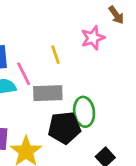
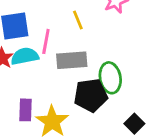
pink line: (24, 74) -> (46, 41), turned 40

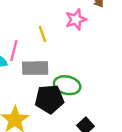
green ellipse: (110, 78) -> (67, 85), turned -70

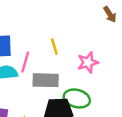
pink star: (76, 19) -> (88, 62), moved

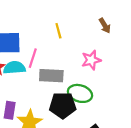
brown arrow: (110, 14) -> (105, 26), moved
yellow line: (54, 47) -> (58, 31), moved

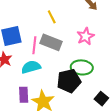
cyan semicircle: (14, 68) -> (31, 67), moved
gray rectangle: (51, 76) -> (51, 42), moved, turned 30

